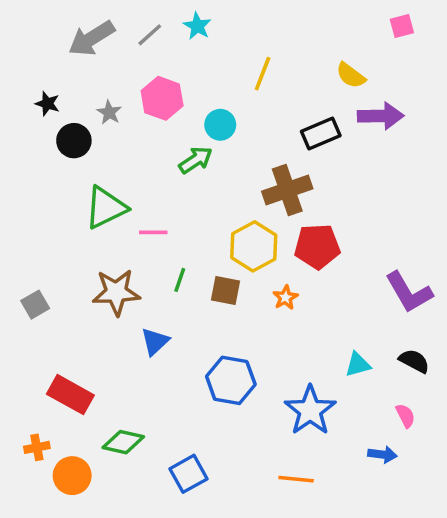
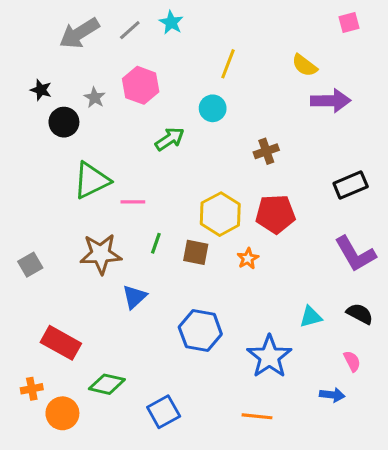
cyan circle: (220, 125) -> (213, 108), moved
black rectangle: (321, 134) -> (351, 185), moved
brown cross: (287, 190) -> (266, 151), moved, size x0.6

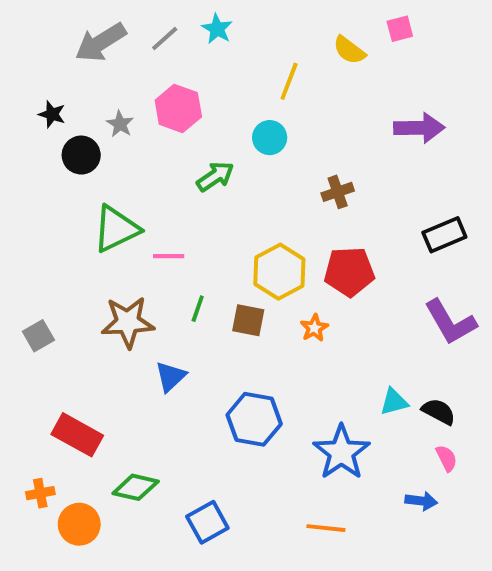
pink square: (349, 22) -> (400, 29), moved
yellow semicircle: (305, 65) -> (349, 50), moved
black semicircle: (360, 314) -> (439, 412), moved

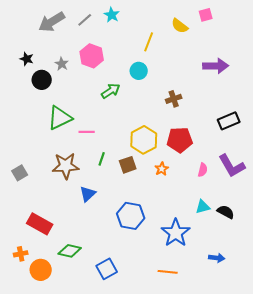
brown square: (248, 320) -> (128, 165), turned -30
pink semicircle: (446, 458) -> (203, 170), moved, turned 40

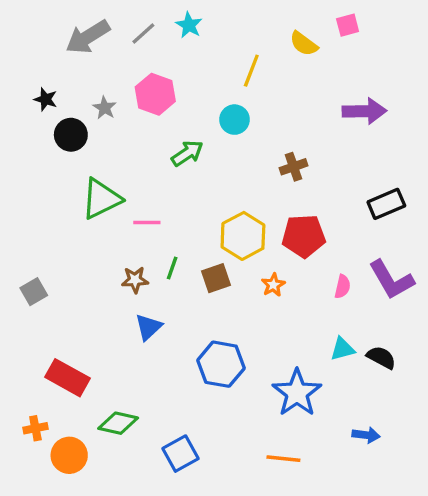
brown star: (66, 166) -> (135, 280), moved, size x0.6

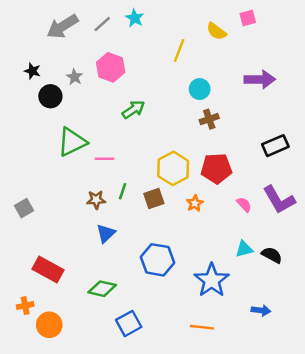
cyan circle: (234, 120) -> (200, 89), moved
pink semicircle: (342, 287) -> (244, 204), turned -56
green diamond: (118, 423) -> (102, 289), moved

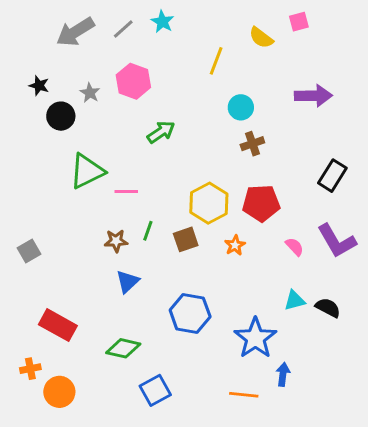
black rectangle: (275, 146) -> (332, 176), turned -35
blue arrow: (261, 310) -> (283, 374), moved, turned -90

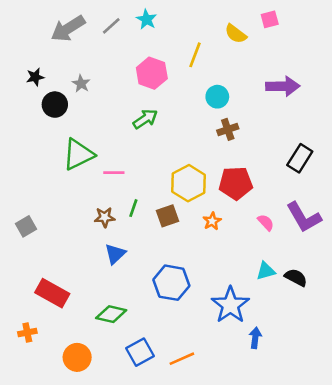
pink hexagon: (133, 81) -> (152, 73), moved
black star: (39, 86) -> (35, 77), turned -30
orange circle: (59, 392) -> (77, 357), moved
orange line: (244, 395) -> (182, 359), moved, turned -30

